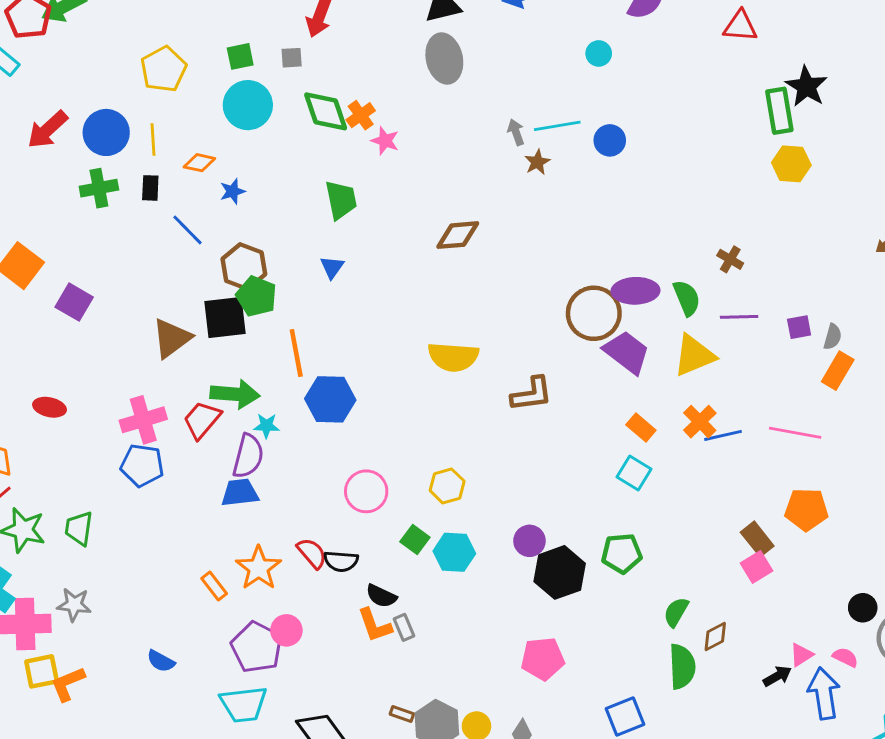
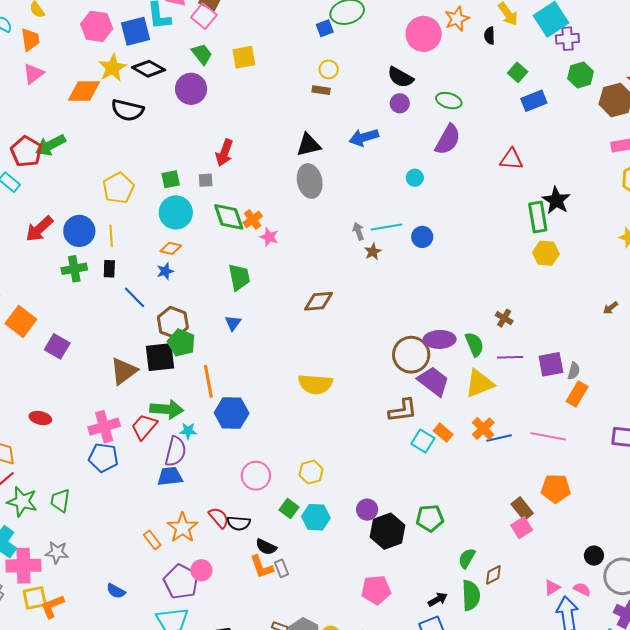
orange diamond: (199, 163) -> (171, 248), moved
purple square: (799, 327) -> (551, 364), size x1.5
brown L-shape: (532, 394) -> (403, 410), moved
cyan square: (634, 473) -> (423, 441), moved
black arrow: (777, 676) -> (438, 599), moved

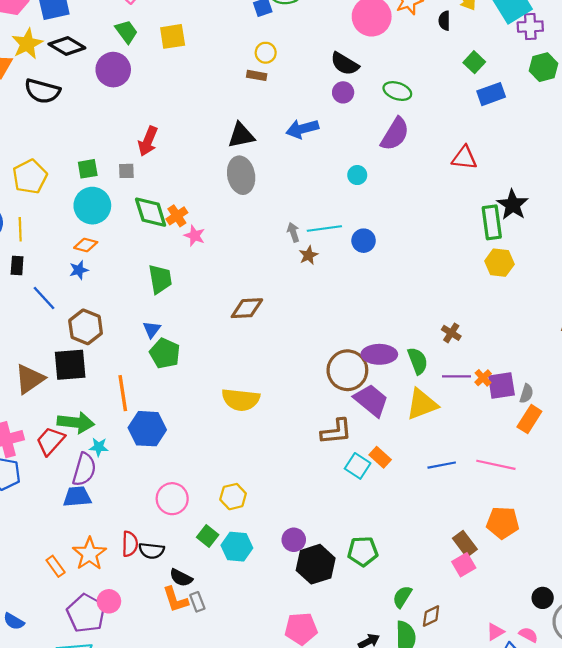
green pentagon: (181, 343) -> (165, 353), moved
orange cross: (483, 429) -> (483, 378), moved, size x0.7
red semicircle: (219, 518) -> (130, 544), turned 40

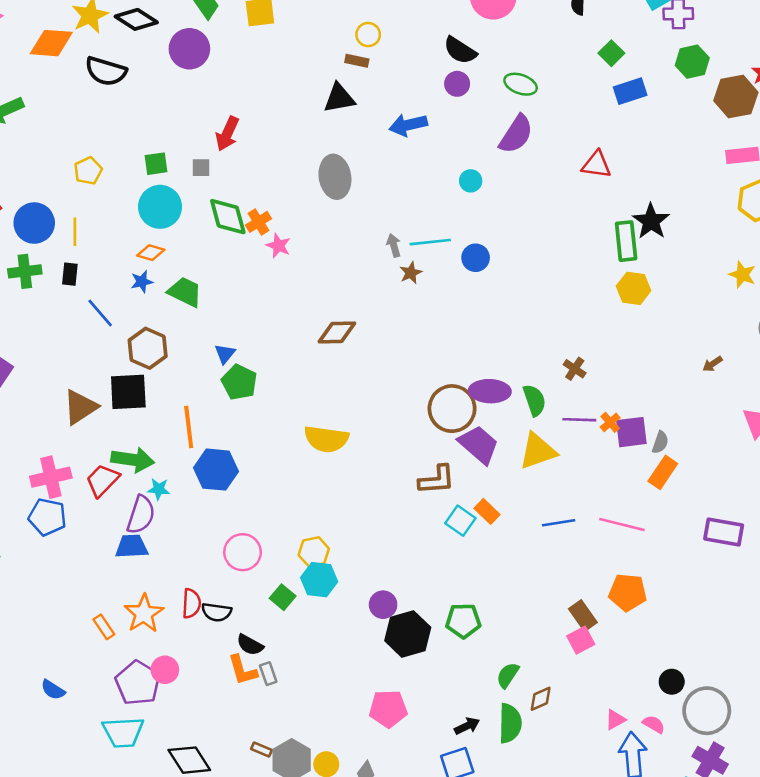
black triangle: (241, 135) -> (339, 98), moved
yellow pentagon: (30, 177) -> (88, 171), size x0.7
green trapezoid: (160, 279) -> (185, 292), moved, turned -56
cyan hexagon: (237, 547) -> (319, 580), moved

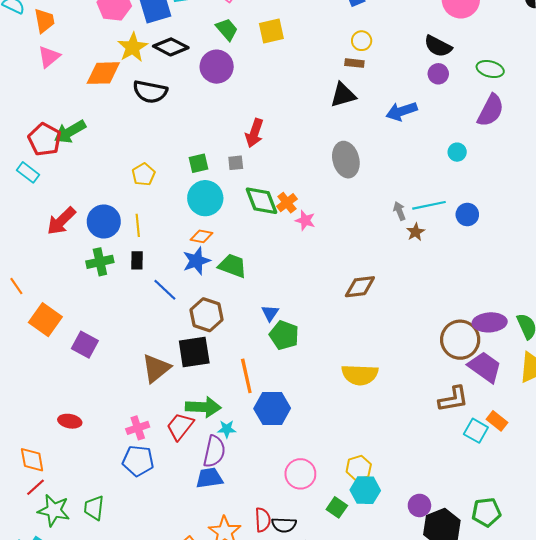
blue star: (142, 282) -> (196, 261), size x1.5
pink cross: (51, 477) -> (138, 428), size x0.7

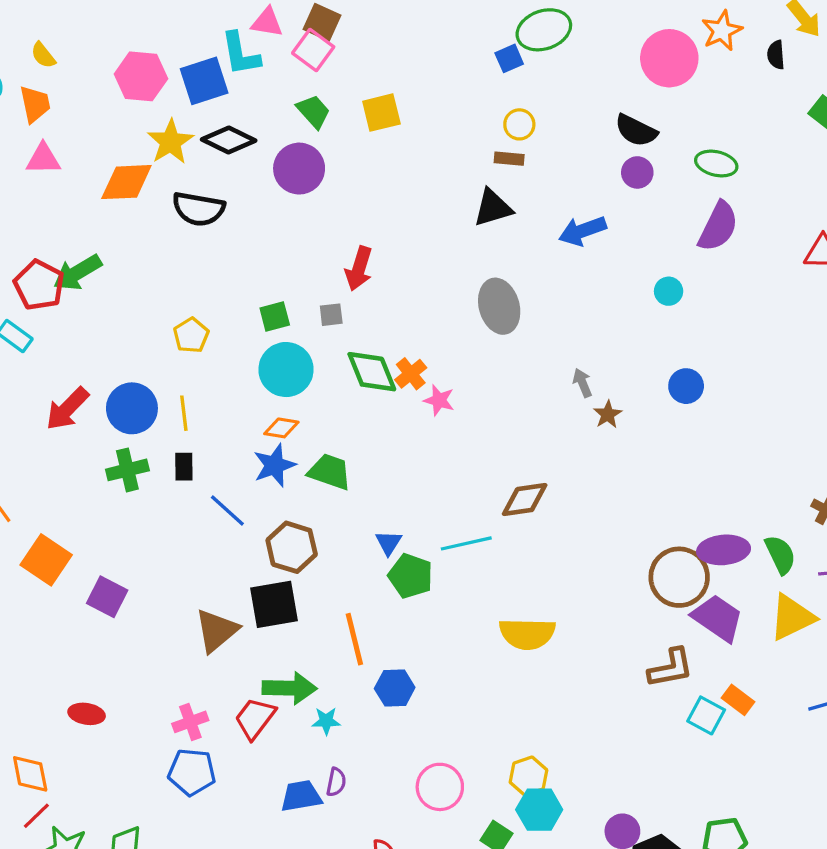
pink triangle: (49, 57) -> (43, 159), turned 40
cyan line: (429, 205) -> (466, 543), moved
blue hexagon: (272, 408) -> (395, 688), size x0.7
purple semicircle: (214, 451) -> (336, 782), moved, size x0.6

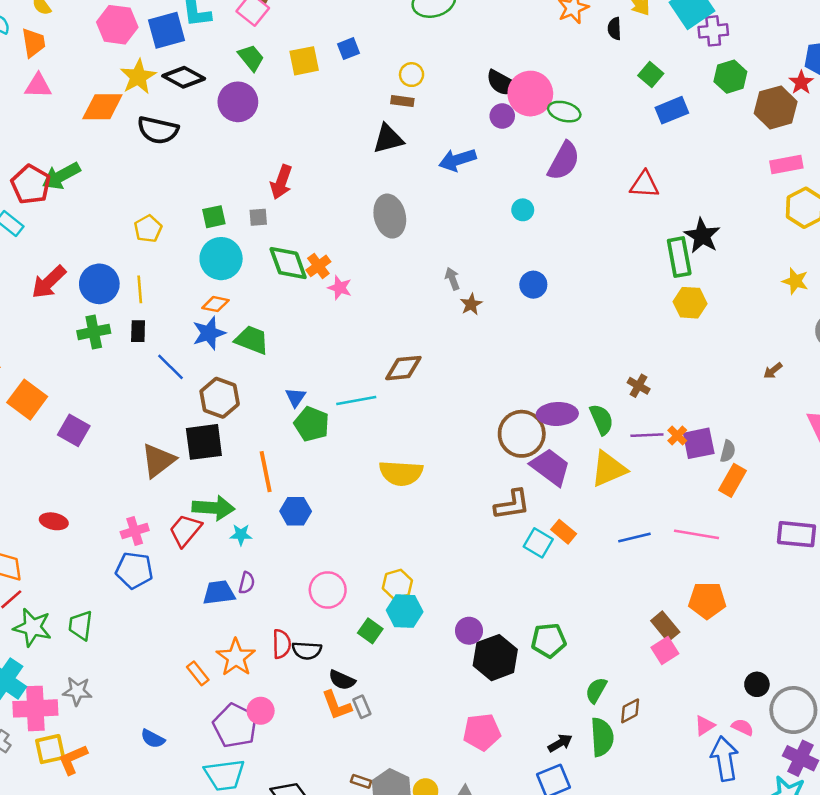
blue square: (509, 58) -> (349, 49), moved
pink circle: (669, 58) -> (530, 94), moved

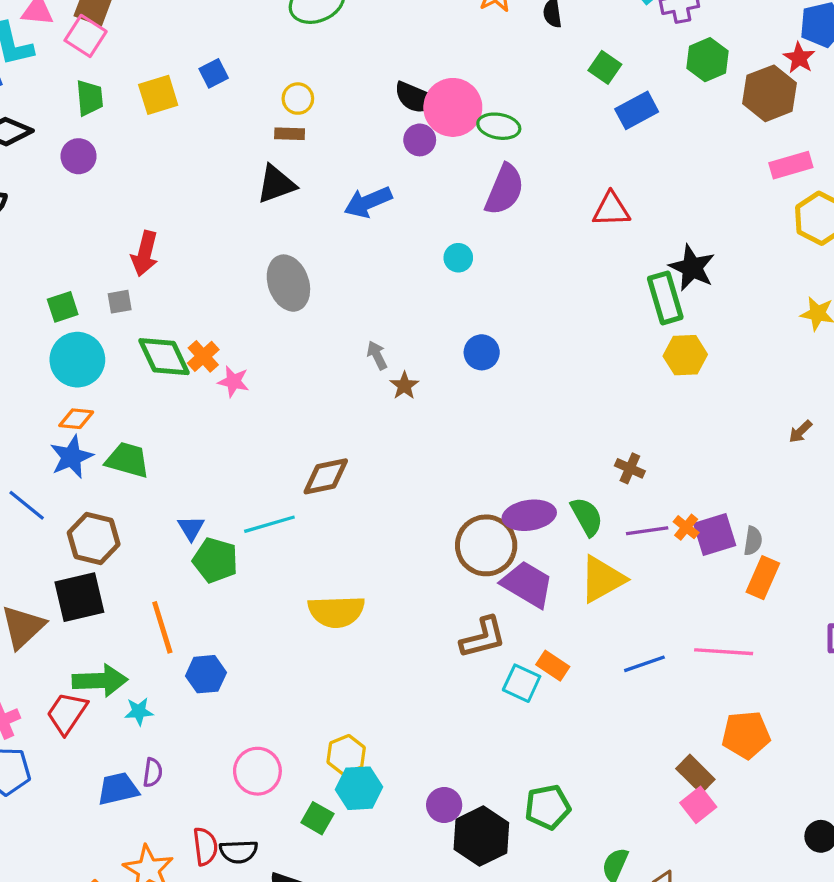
green trapezoid: (251, 58) -> (90, 98), turned 40
purple circle: (238, 102) -> (79, 156), size x0.7

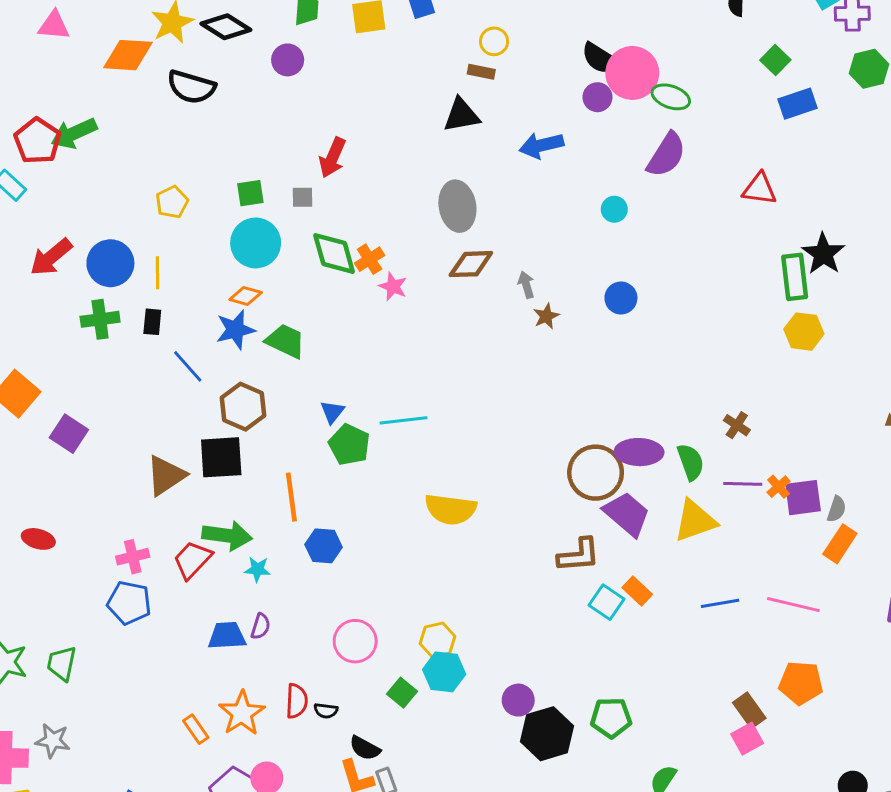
brown diamond: (326, 476) -> (471, 264), moved
black semicircle: (239, 852) -> (326, 711), size x0.7

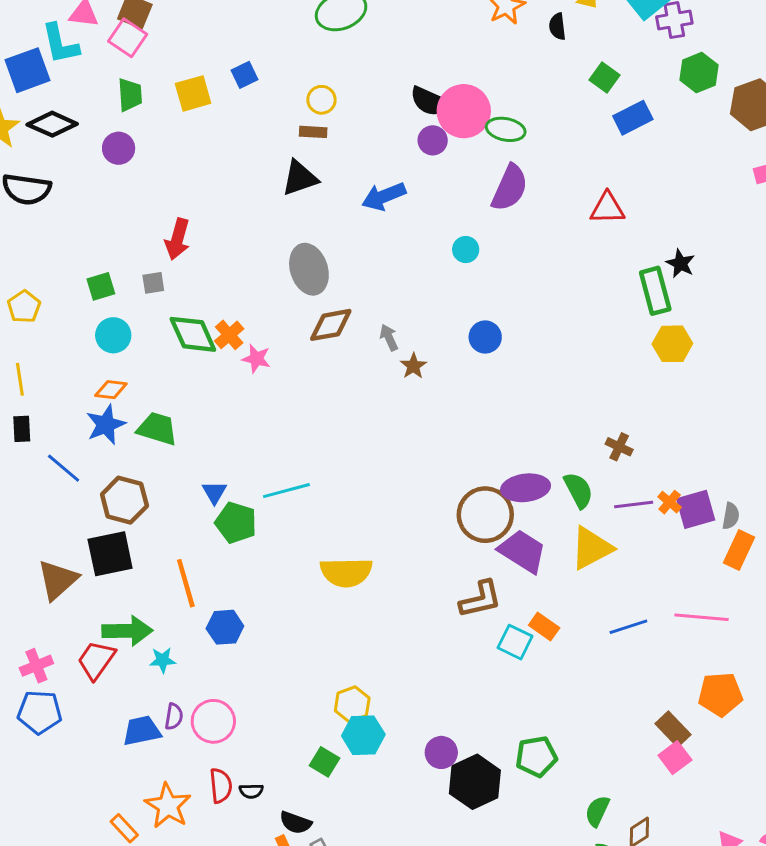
cyan circle: (256, 243) -> (113, 335), size x0.7
black star: (823, 254) -> (680, 263), size x0.7
pink circle: (355, 641) -> (213, 721), moved

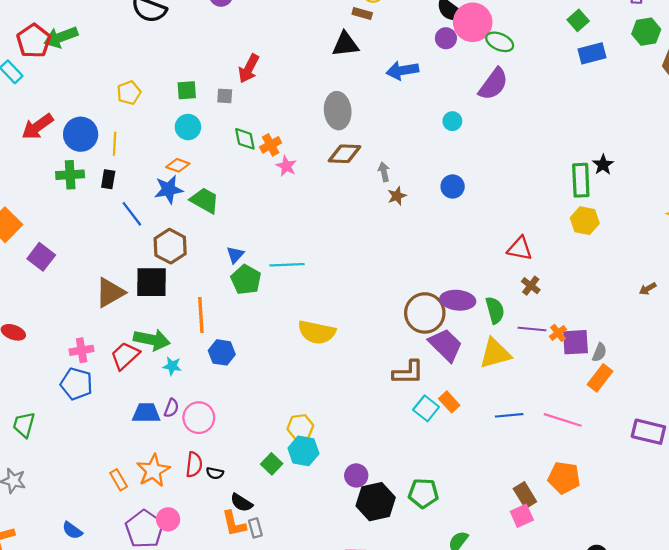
red triangle: (607, 208) -> (520, 249), moved
green diamond: (193, 334) -> (245, 139), size x0.7

